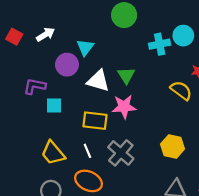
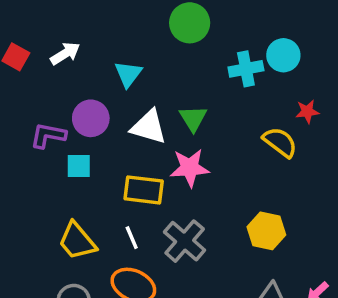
purple circle: (67, 65) -> (91, 118), moved

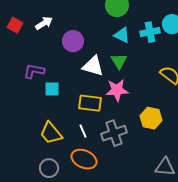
cyan triangle: (128, 74) -> (122, 35), moved, turned -42
purple circle: (91, 118) -> (73, 41), moved
yellow hexagon: (266, 231) -> (151, 118), moved
gray cross: (185, 241) -> (114, 133), turned 30

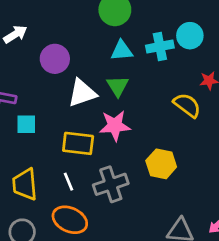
cyan triangle: (122, 35) -> (122, 51), turned -30
white triangle: (93, 66) -> (82, 93), turned -35
yellow trapezoid: (51, 133) -> (25, 184), turned 35

